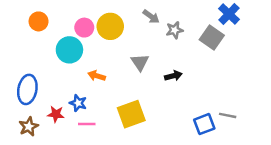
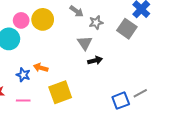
gray triangle: (140, 62) -> (85, 43), moved
orange arrow: (97, 76) -> (41, 68), moved
blue star: (78, 103) -> (23, 75), moved
gray line: (228, 115) -> (140, 93), turned -40

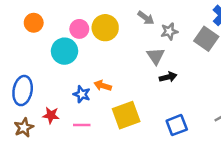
blue square: (121, 101) -> (177, 125), moved

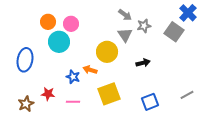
orange circle: (34, 23) -> (48, 22), moved
yellow circle: (105, 28) -> (107, 52), moved
gray triangle: (156, 56) -> (125, 35), moved
blue ellipse: (23, 91) -> (25, 60), moved

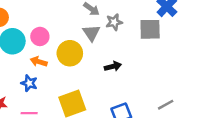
pink circle: (71, 24) -> (40, 36), moved
gray square: (174, 32) -> (150, 29), turned -36
orange arrow: (90, 70) -> (39, 62), moved

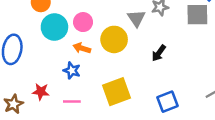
black arrow: (113, 66) -> (159, 53), turned 140

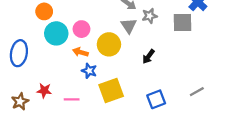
blue star: (72, 71) -> (89, 71), moved

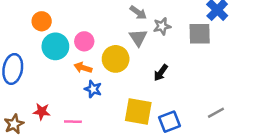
yellow square: (111, 91) -> (138, 112), moved, turned 30

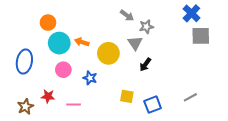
gray square: (200, 34) -> (201, 36), moved
gray triangle: (138, 38) -> (135, 43), moved
pink circle: (84, 41) -> (63, 70), moved
orange arrow: (83, 68) -> (82, 42), moved
yellow square: (138, 112) -> (127, 96), size x0.6

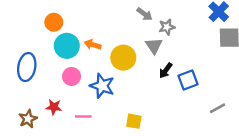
blue star: (90, 78) -> (102, 86), size x1.5
yellow square: (127, 96) -> (134, 121), moved
blue square: (153, 105) -> (188, 80), moved

